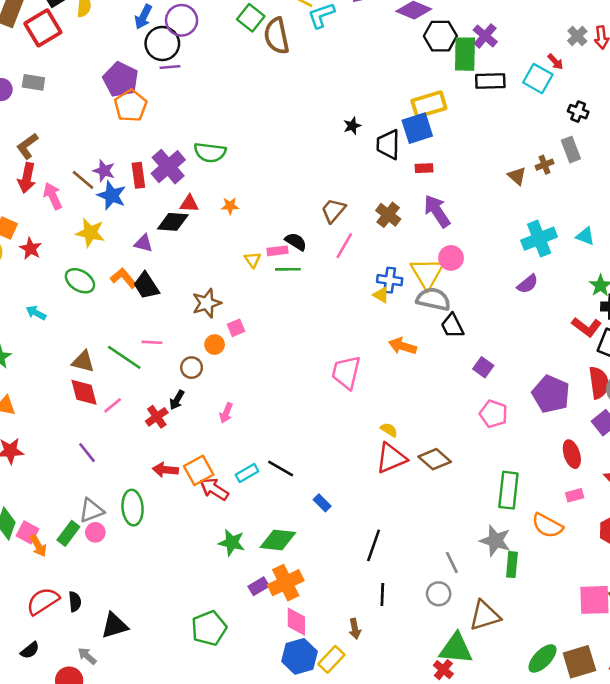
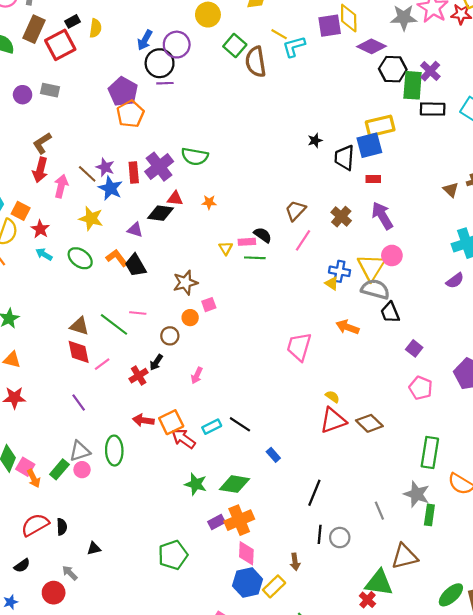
pink arrow: (53, 196) -> (61, 186), turned 35
cyan arrow: (36, 313) -> (44, 254), moved
gray circle: (439, 594) -> (340, 538), moved
black triangle: (114, 626) -> (94, 549), size x0.6

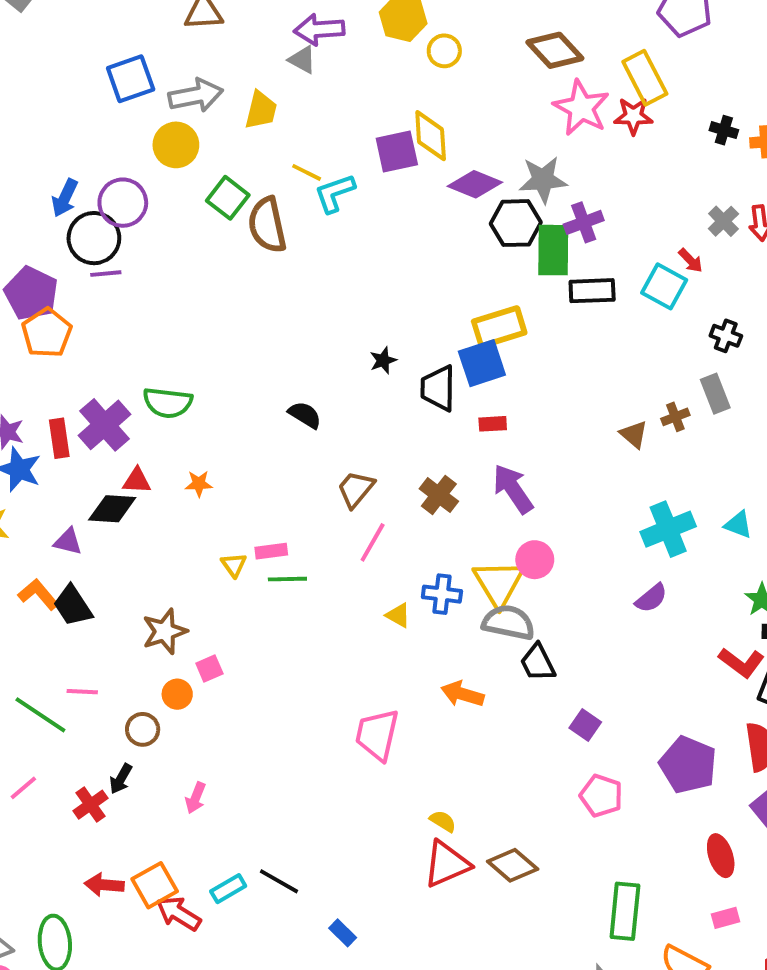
gray star: (404, 18) -> (543, 180), moved
purple cross: (430, 71) -> (584, 222), turned 30
black semicircle: (263, 235) -> (305, 415), moved
yellow triangle: (332, 283) -> (398, 615), moved

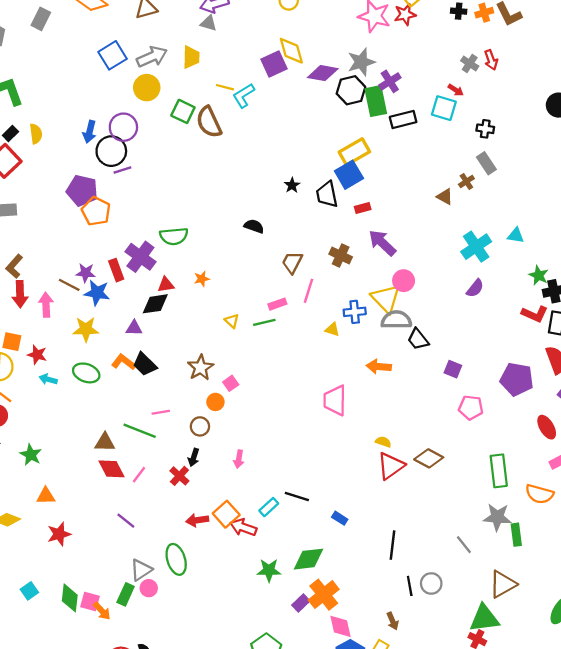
pink rectangle: (271, 551) -> (277, 304), moved

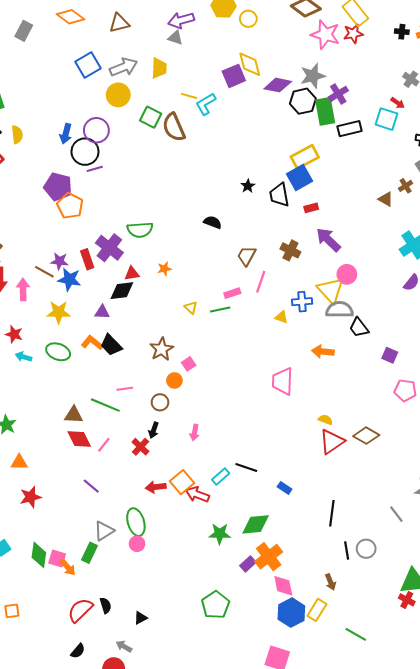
pink circle: (149, 588) -> (137, 544), moved

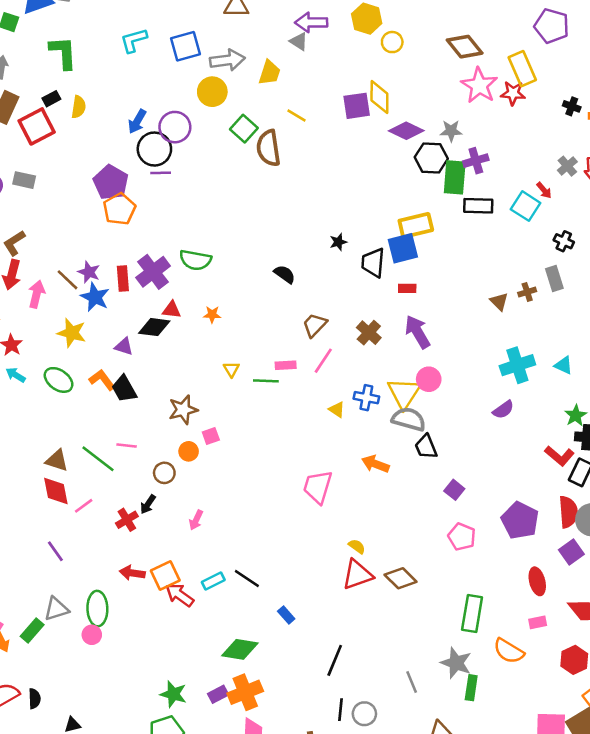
gray star: (313, 76) -> (451, 131), size x0.7
cyan L-shape: (206, 104) -> (134, 40), moved
green star: (220, 534) -> (173, 694), moved

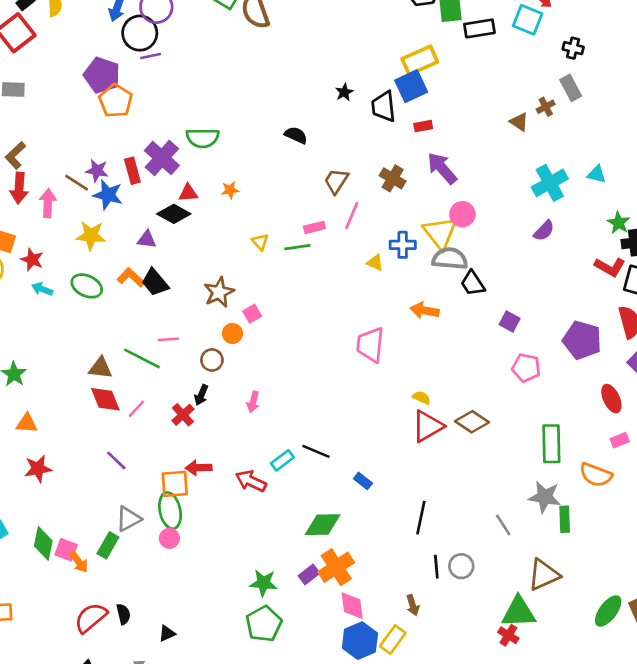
black diamond: (154, 327) -> (174, 214), turned 32
orange square: (165, 575) -> (175, 484), moved, turned 32

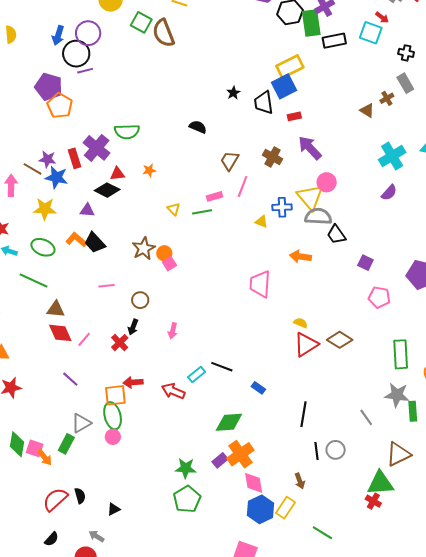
orange circle: (232, 333) -> (164, 253), moved
green line: (142, 358) -> (33, 281), moved

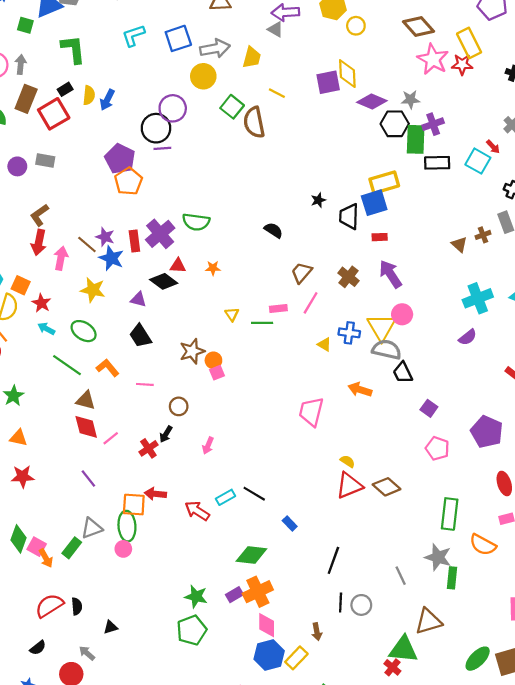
blue arrow: (58, 35) -> (107, 100), moved
orange L-shape: (76, 240) -> (108, 368), moved

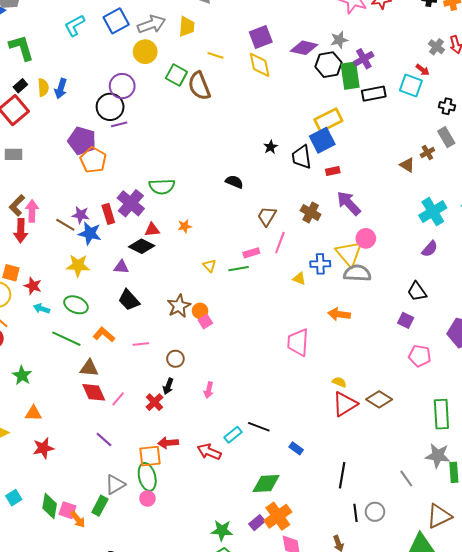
yellow diamond: (347, 74) -> (260, 65), moved
pink arrow: (61, 258) -> (32, 211), moved
black trapezoid: (403, 373) -> (417, 291), moved

